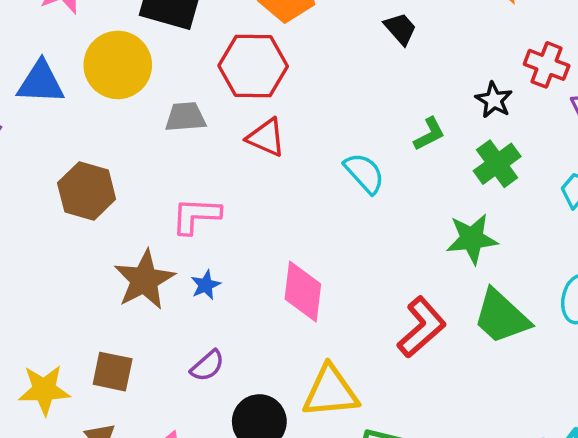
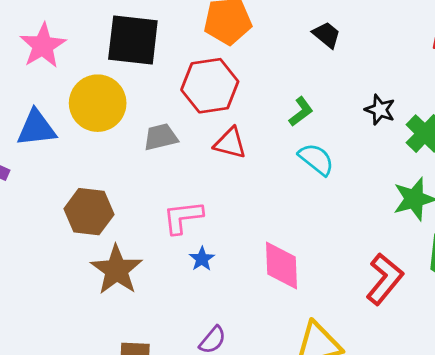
black star: (494, 100) -> (380, 110), moved
green L-shape: (429, 134) -> (301, 112), moved
brown star: (144, 280) -> (117, 270), moved
blue star: (206, 285) -> (202, 259), moved

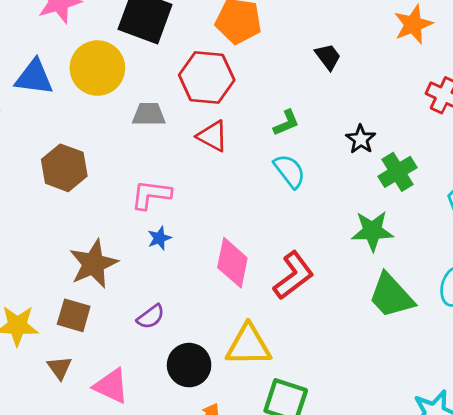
brown star: (117, 270) -> (93, 264), moved
red L-shape: (385, 279) -> (294, 276), moved

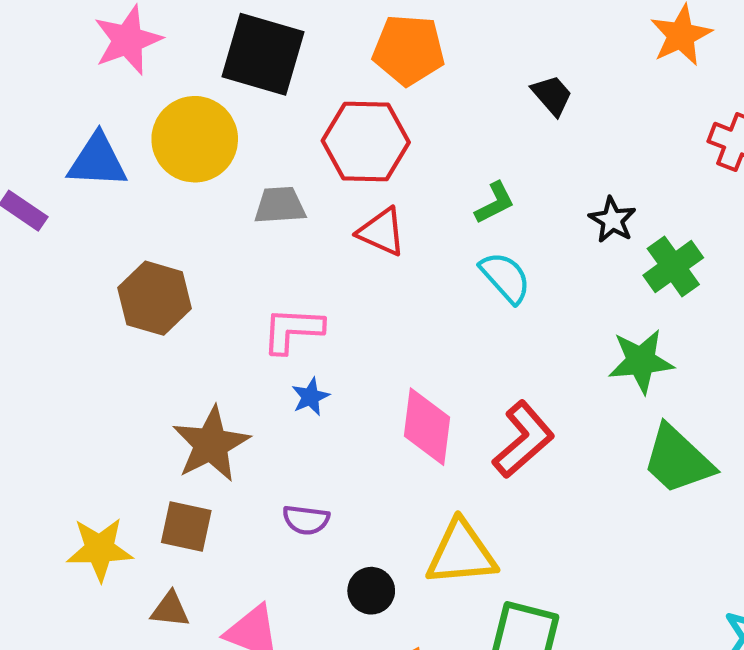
purple semicircle: (151, 317) -> (306, 520), turned 48
black circle: (189, 365) -> (371, 591), size x0.7
brown triangle: (60, 368) -> (170, 610), turned -44

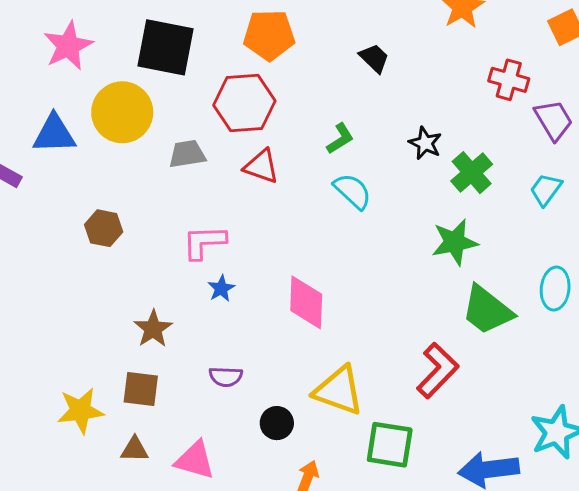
brown hexagon: (155, 298) -> (104, 228), size x0.7
red L-shape: (523, 440) -> (438, 370), moved
brown star: (211, 444) -> (153, 329), size x0.7
yellow triangle: (461, 553) -> (339, 391), turned 30

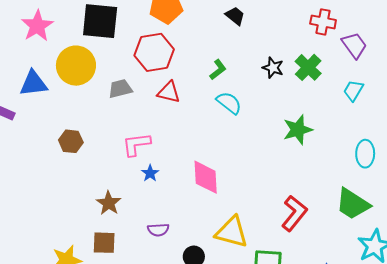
green cross: (472, 173) -> (308, 67), moved
green trapezoid: (487, 310) -> (353, 204), moved

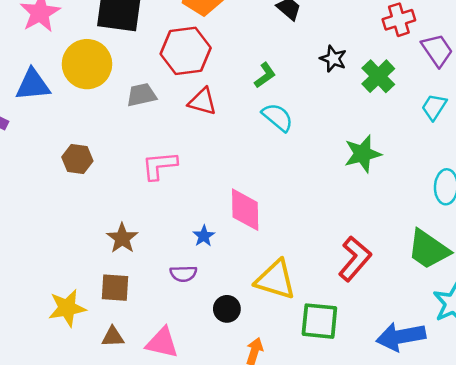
red cross: (323, 22) -> (399, 20), turned -30
black star: (273, 68) -> (333, 59), moved
blue star: (150, 173) -> (204, 236), moved

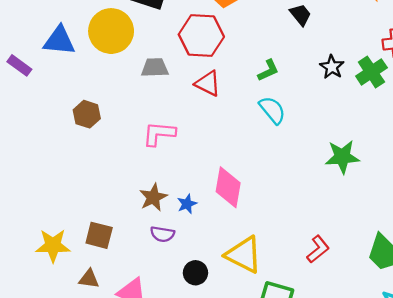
green cross: (378, 76) -> (371, 72), moved
brown star: (122, 238) -> (153, 197), moved
red L-shape: (355, 259) -> (318, 249), size x0.7

